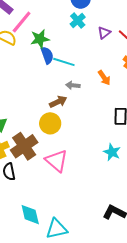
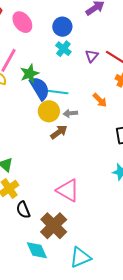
blue semicircle: (47, 55) -> (40, 88), size x1.4
yellow circle: (50, 123) -> (49, 111), moved
brown cross: (24, 146) -> (54, 226), moved
cyan diamond: (30, 215) -> (37, 250), moved

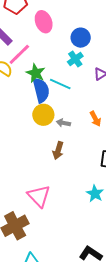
green star: (30, 74) -> (36, 73), turned 30
cyan line: (57, 92) -> (60, 84), moved
brown arrow: (59, 132) -> (58, 150), moved, turned 126

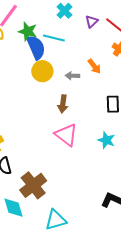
gray arrow: (63, 123) -> (72, 76), moved
pink triangle: (39, 196) -> (66, 135), moved

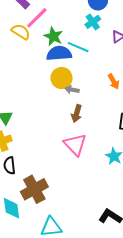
blue semicircle: (36, 47) -> (59, 53), turned -80
gray arrow: (72, 76) -> (72, 90), moved

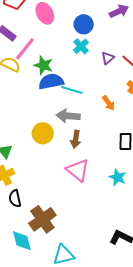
cyan line: (78, 47) -> (72, 90), moved
yellow circle: (62, 78) -> (43, 133), moved
gray arrow: (72, 90) -> (68, 116), size x1.6

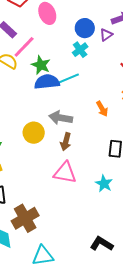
purple triangle: (108, 58) -> (106, 35), moved
cyan line: (72, 90) -> (69, 78), moved, turned -45
pink triangle: (78, 170) -> (65, 173), turned -35

